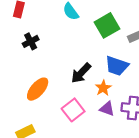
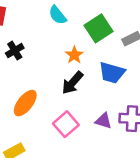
orange star: (103, 88) -> (74, 55), moved

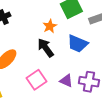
black arrow: (73, 83) -> (46, 48), turned 96

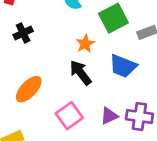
purple triangle: (66, 81) -> (109, 116), turned -48

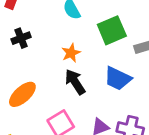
orange star: (85, 44) -> (71, 53), moved

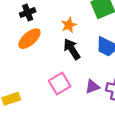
orange ellipse: (22, 94) -> (29, 39), moved

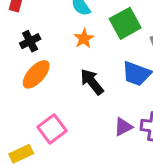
orange star: (69, 25) -> (84, 38), moved
pink square: (60, 83) -> (52, 129), moved

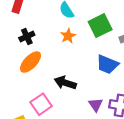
black arrow: (92, 82) -> (65, 83), moved, turned -35
purple triangle: (123, 127) -> (96, 105), turned -40

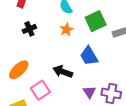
orange ellipse: (30, 62) -> (19, 70), moved
blue trapezoid: (107, 64) -> (89, 56), moved, turned 35

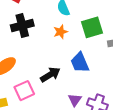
black cross: (29, 29) -> (22, 26), size x1.5
black arrow: (63, 72) -> (50, 75), turned 120

